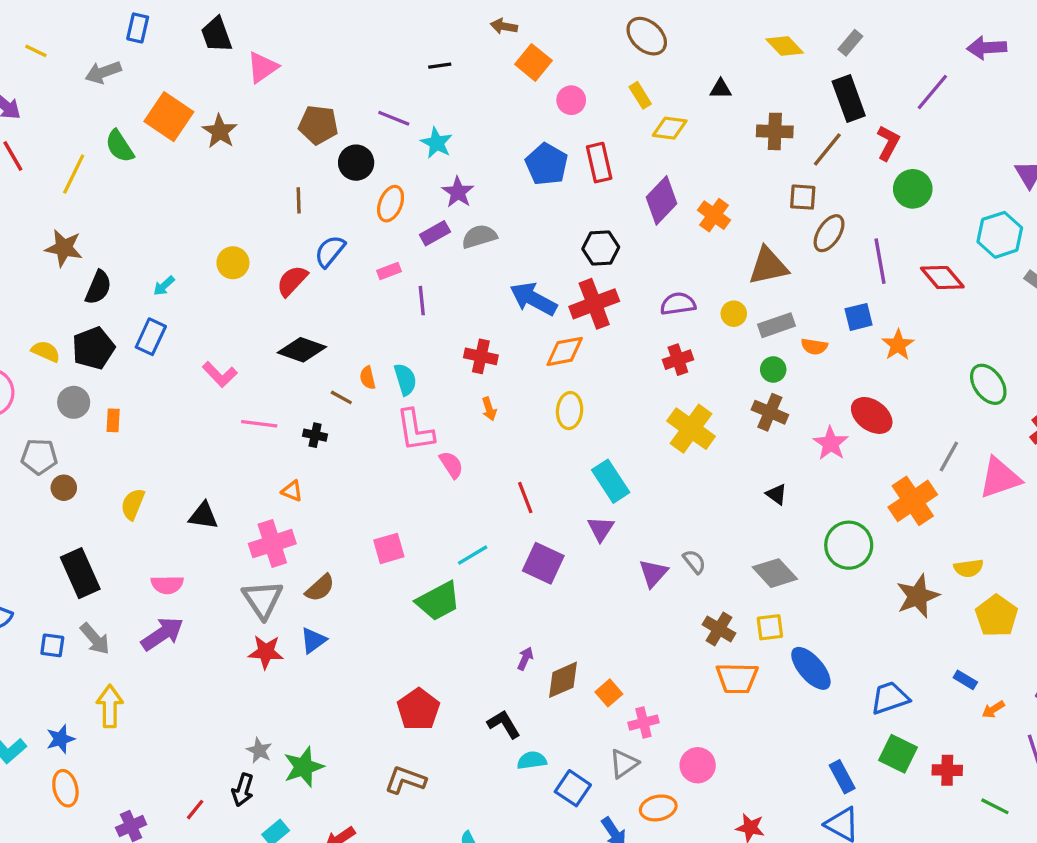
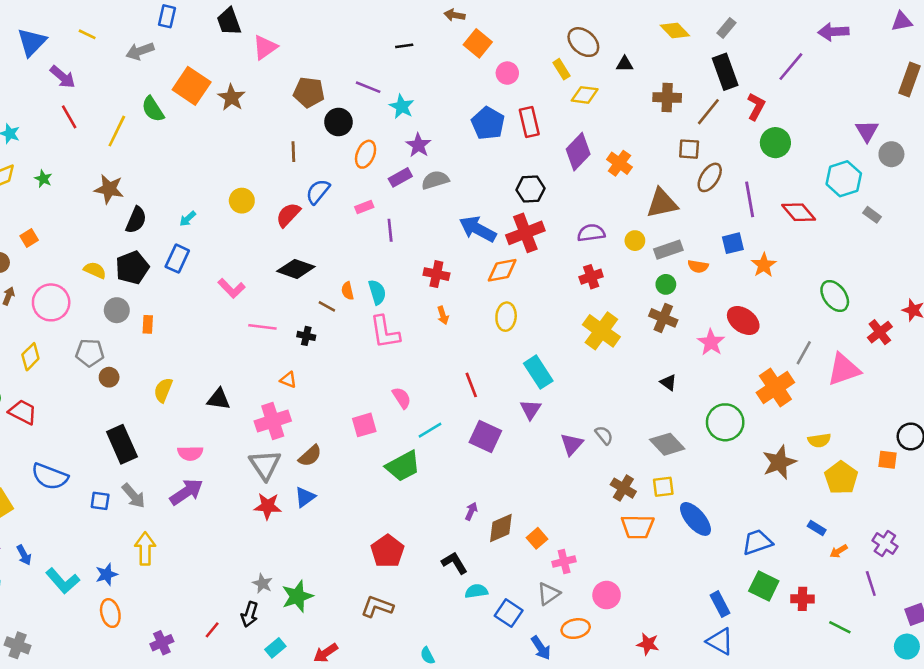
brown ellipse: (647, 36) -> (583, 42), moved
pink semicircle: (451, 465) -> (402, 398), moved

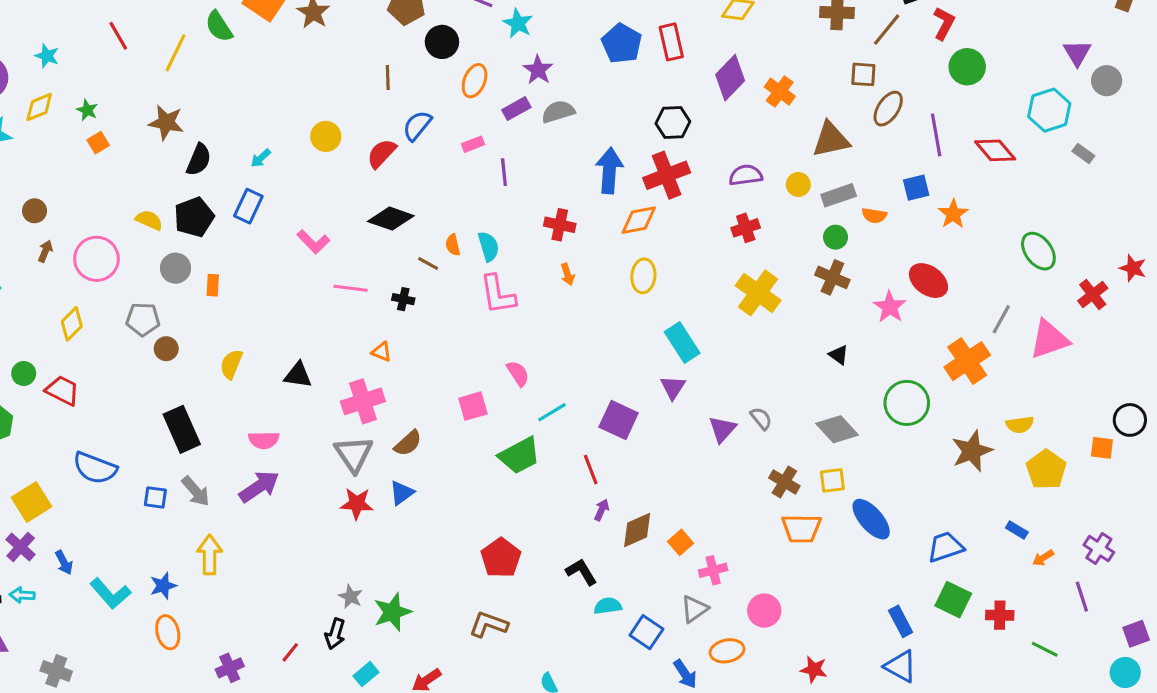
blue arrow: (478, 229) -> (609, 171), turned 66
orange square: (29, 238) -> (98, 143), moved
red line: (471, 385) -> (591, 470), moved

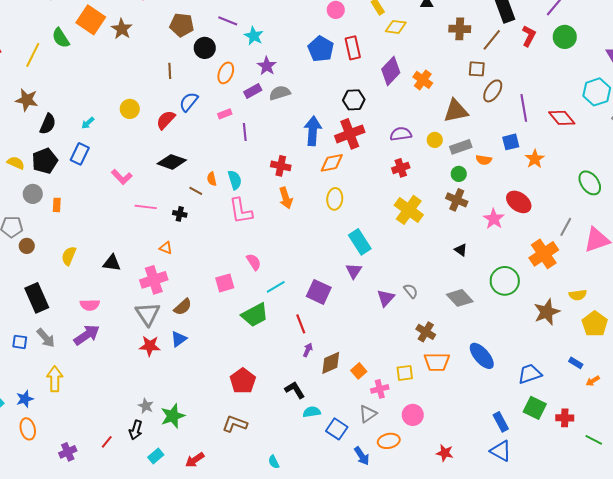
green circle: (967, 67) -> (565, 37), moved
orange arrow: (567, 274) -> (286, 198), size x1.5
yellow square: (832, 480) -> (405, 373), moved

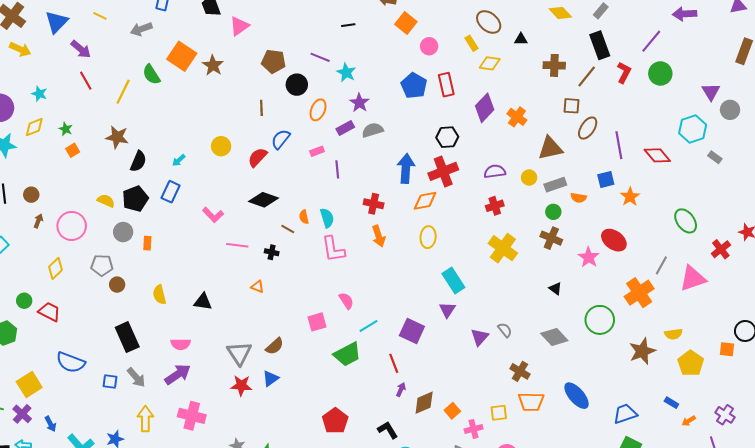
yellow semicircle: (69, 256) -> (159, 295), turned -36
pink cross: (154, 280) -> (192, 416), moved, turned 32

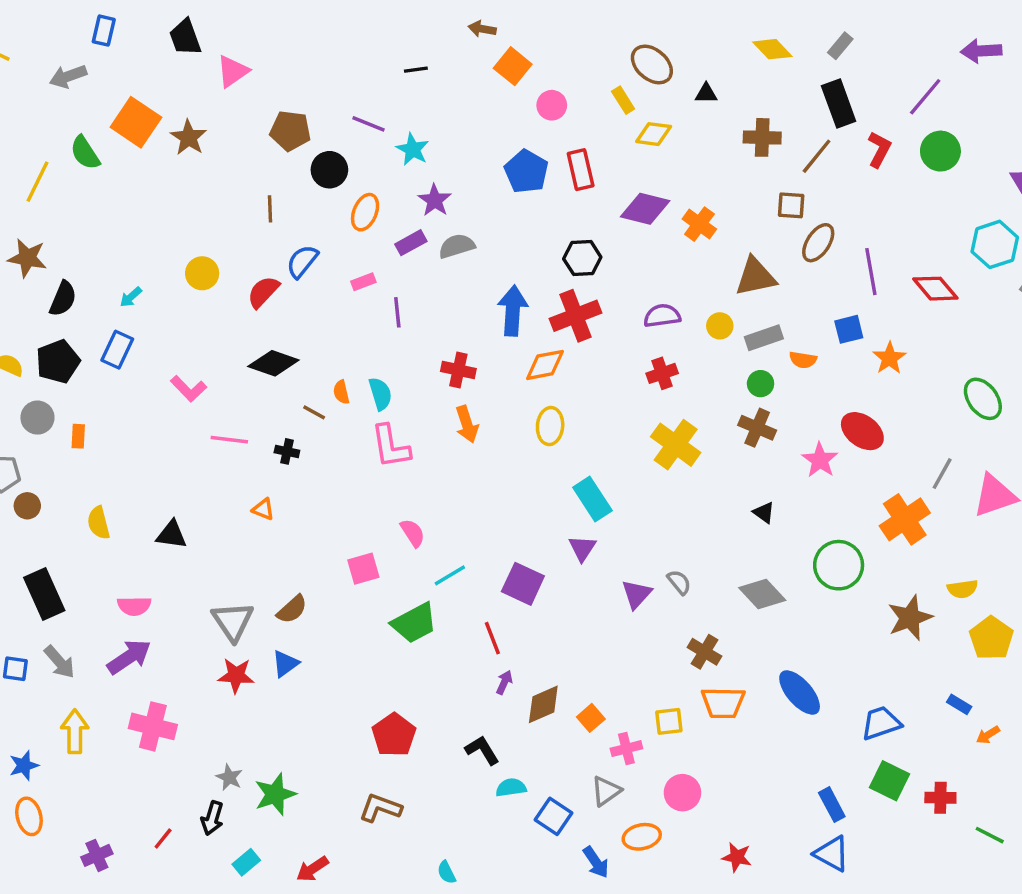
purple diamond: (485, 108) -> (645, 209), turned 60

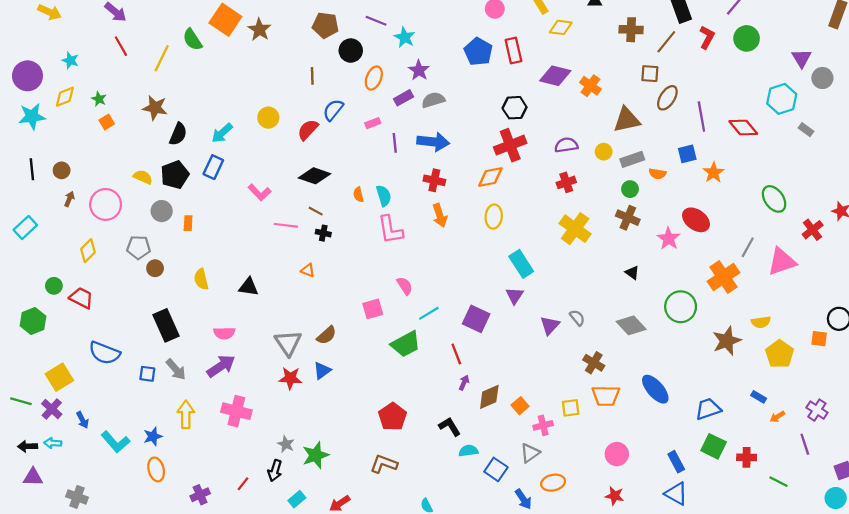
cyan arrow: (131, 297) -> (222, 133), size x1.5
blue arrow: (513, 311) -> (433, 142), moved, turned 92
brown line: (314, 412) -> (316, 211), moved
pink circle: (682, 793) -> (617, 454), moved

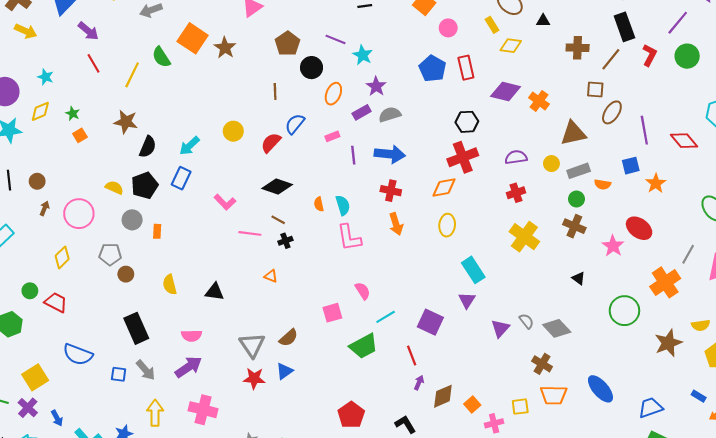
brown pentagon: (325, 25) -> (288, 44), turned 30
black cross: (323, 233) -> (285, 241), turned -32
gray diamond: (631, 325) -> (557, 328), moved

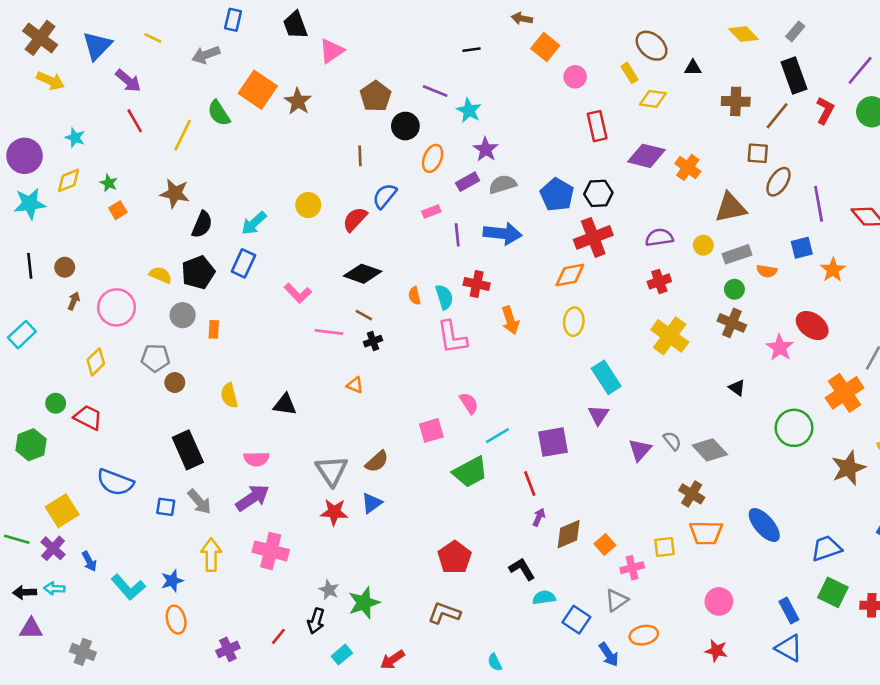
blue pentagon: (433, 69) -> (557, 195), moved
red cross: (391, 191) -> (477, 284), moved
purple square: (430, 322) -> (553, 442), turned -35

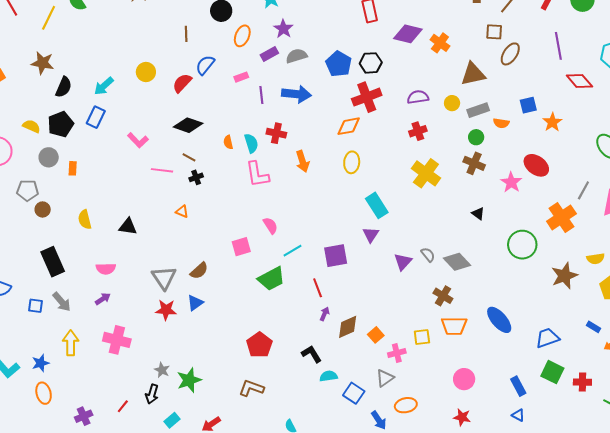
purple line: (819, 204) -> (558, 46), moved
purple arrow: (253, 498) -> (103, 299), size x0.6
blue triangle: (789, 648) -> (518, 415), size x0.6

